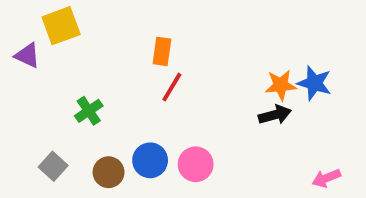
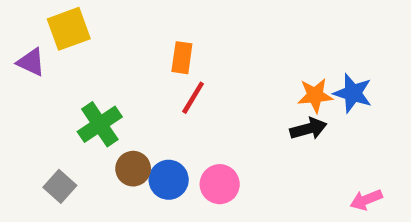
green cross: (89, 111) -> (100, 124), size x1.4
brown circle: (109, 172) -> (133, 169), moved

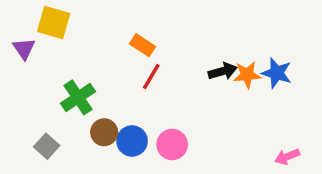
yellow square: (69, 29) -> (54, 22), turned 36
orange rectangle: (182, 58) -> (142, 45), turned -65
purple triangle: (31, 62) -> (24, 49), turned 30
black arrow: (308, 129) -> (223, 71), moved

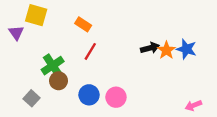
orange rectangle: (142, 45) -> (83, 24), moved
orange star: (247, 75) -> (166, 50), turned -30
red line: (151, 77) -> (90, 51), moved
brown circle: (104, 132) -> (58, 81), moved

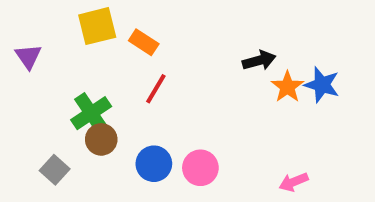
yellow square: (36, 15) -> (97, 26), moved, turned -30
black arrow: (150, 48) -> (259, 60), moved
pink arrow: (193, 105) -> (294, 182), moved

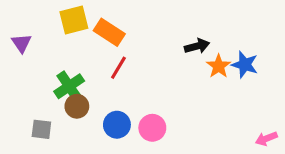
orange rectangle: (144, 42) -> (109, 32), size x1.4
gray square: (55, 170) -> (41, 129), turned -35
pink arrow: (294, 182) -> (266, 139), moved

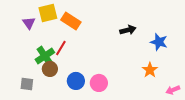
purple triangle: (21, 43) -> (29, 23), moved
orange star: (219, 66) -> (150, 70), moved
red line: (118, 68) -> (61, 48), moved

